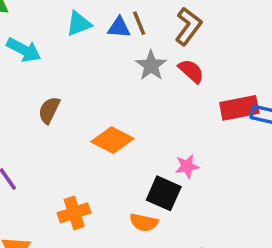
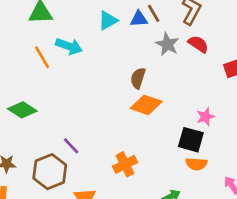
brown semicircle: (49, 110) -> (138, 78), moved
orange semicircle: (144, 222) -> (196, 164), moved

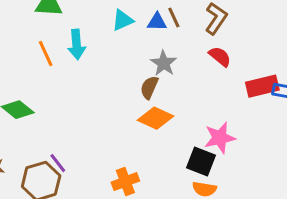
gray star: (167, 44) -> (164, 63), moved
cyan arrow: (69, 46) -> (77, 44), turned 60
pink star: (206, 117) -> (220, 138), size x1.5
purple line: (71, 146) -> (58, 163), moved

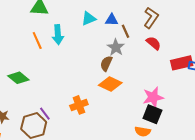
brown line: (174, 18) -> (126, 31), moved
black square: (201, 162) -> (152, 114), moved
orange cross: (125, 182) -> (79, 105), moved

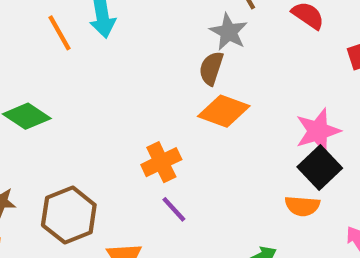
purple line: (45, 114) -> (174, 209), moved
black square: (152, 114) -> (320, 167), turned 30

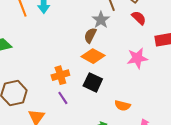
pink star: (318, 131) -> (137, 58), moved
black square: (320, 167) -> (93, 82), moved, turned -30

